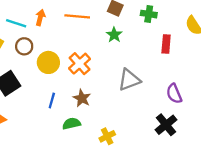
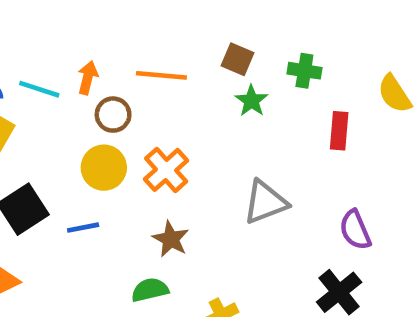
green star: (114, 35) -> (251, 101), moved
brown circle: (24, 46) -> (113, 115), moved
blue line: (52, 101) -> (83, 228), moved, turned 63

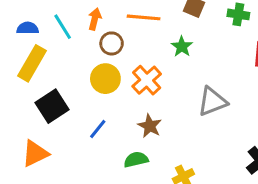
cyan line: (39, 89) -> (63, 27), turned 40
green star: (251, 101) -> (182, 47), moved
blue line: (83, 228) -> (98, 129), moved, turned -40

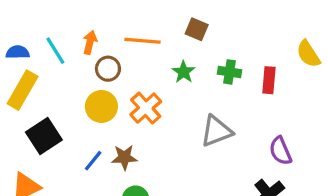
green cross: (238, 14) -> (230, 72), moved
brown star: (150, 126) -> (124, 157), moved, turned -30

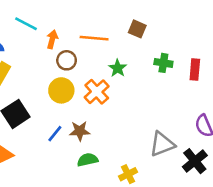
cyan line: (55, 51) -> (26, 24), moved, turned -30
green star: (184, 72) -> (118, 68), moved
gray triangle: (216, 131) -> (162, 144), moved

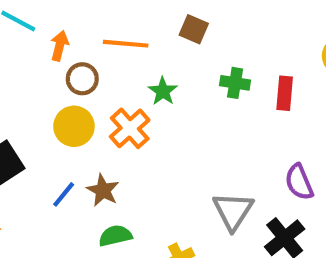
brown star: (80, 131) -> (103, 190), turned 30
gray triangle: (162, 144) -> (233, 211), turned -36

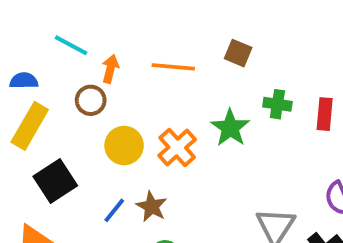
brown circle: (82, 79) -> (91, 100), moved
green star: (163, 91) -> (230, 128), moved, size x1.4

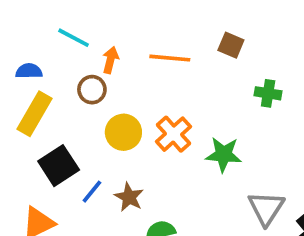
green star: (230, 128) -> (224, 154), moved, turned -30
brown star: (152, 206) -> (129, 197), moved
blue line: (114, 210) -> (92, 192), moved

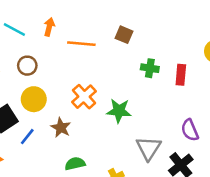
orange arrow: (110, 60) -> (49, 27), moved
yellow circle: (123, 132) -> (34, 99), moved
brown star: (129, 197) -> (61, 128), moved

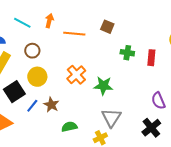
brown star: (61, 128) -> (51, 105), moved
gray triangle: (149, 148) -> (111, 118), moved

